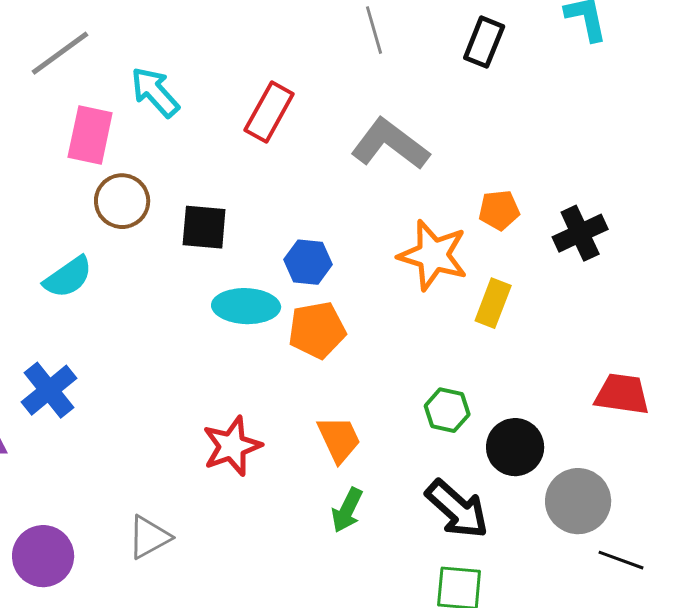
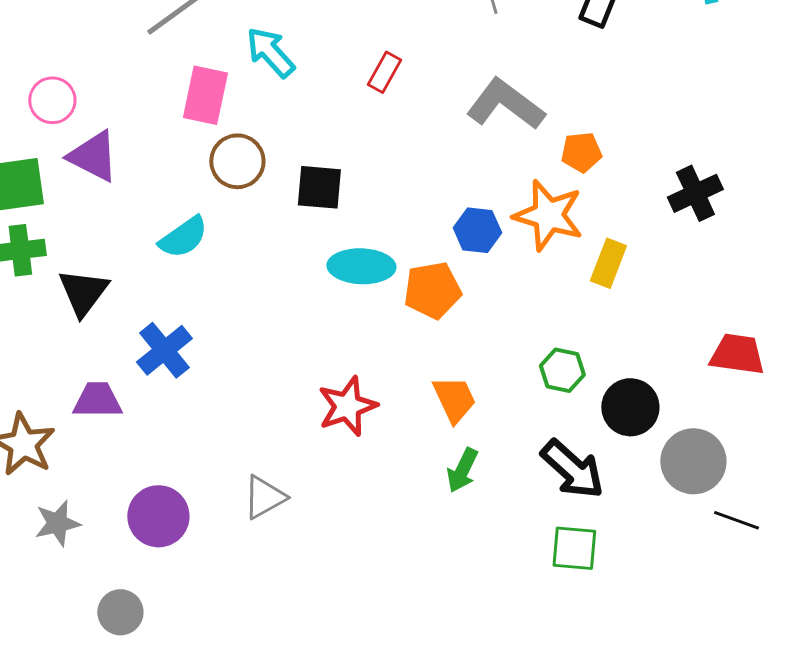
red rectangle: (269, 112) -> (384, 72), size x0.7
orange pentagon: (499, 210) -> (581, 152), moved
blue hexagon: (308, 262) -> (477, 230), moved

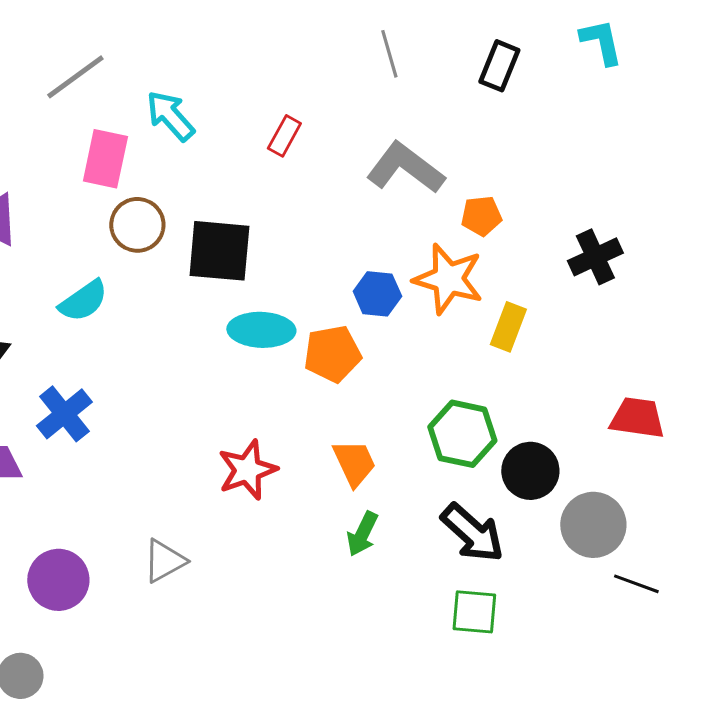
black square: (319, 187) -> (219, 251), size x1.4
green hexagon: (562, 370) -> (462, 434), size x1.5

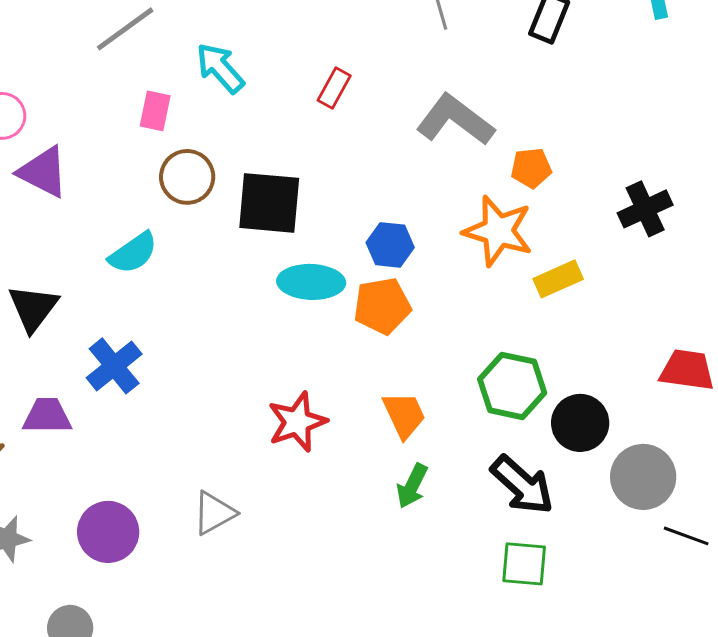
pink rectangle: (105, 159) -> (155, 111), size x0.7
blue hexagon: (377, 294) -> (390, 245), moved
yellow rectangle: (508, 327) -> (558, 279), turned 45

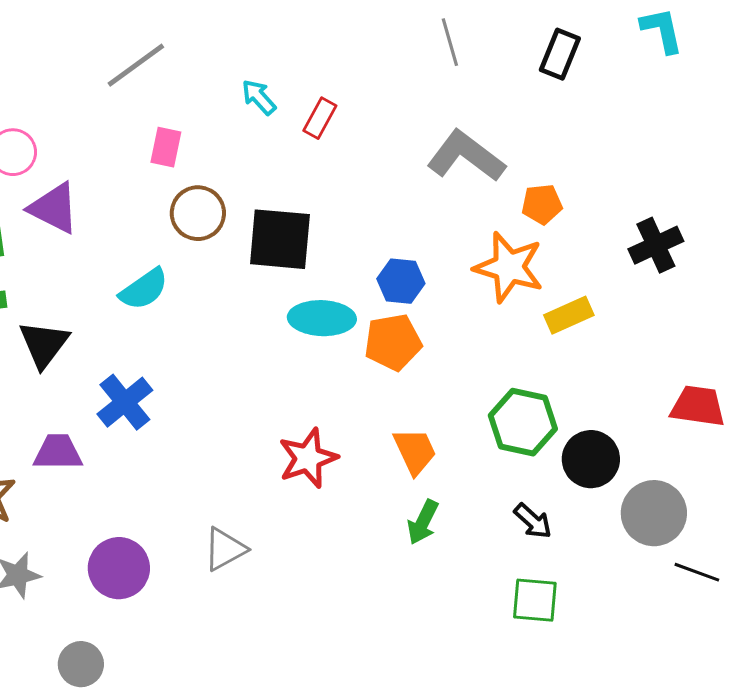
cyan arrow: (220, 68) -> (259, 97), moved, size x0.7
red rectangle: (334, 88) -> (320, 118), moved
black arrow: (522, 485) -> (533, 521), size x0.6

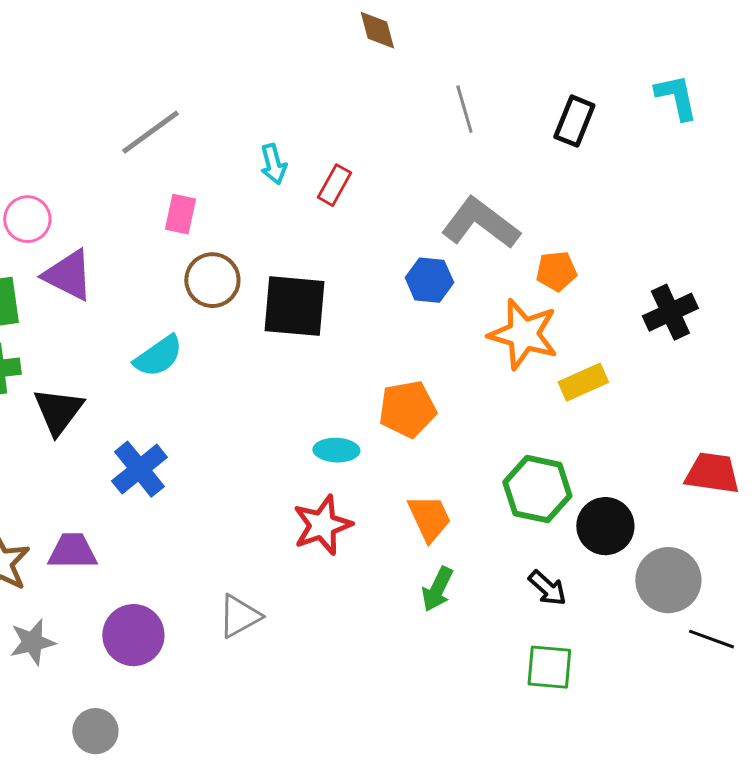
cyan arrow: (259, 97) -> (273, 164), turned -153
blue hexagon: (401, 281) -> (429, 280), moved
cyan ellipse: (322, 318) -> (336, 450), moved, size x0.7
purple trapezoid: (58, 452) -> (72, 551), moved

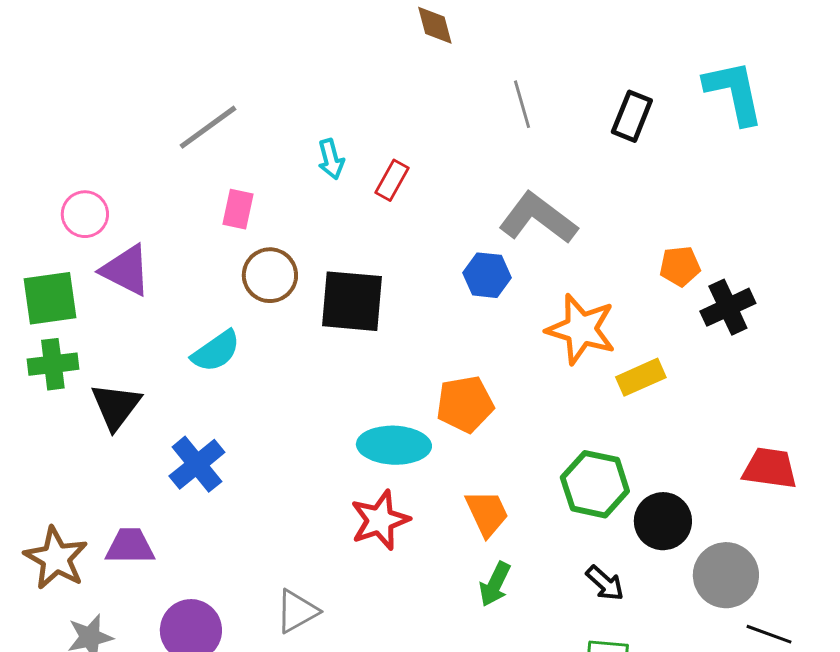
cyan L-shape: (676, 97) -> (734, 92), size x1.4
orange pentagon: (556, 271) -> (680, 266), moved
cyan ellipse: (336, 450) -> (394, 445), size x1.6

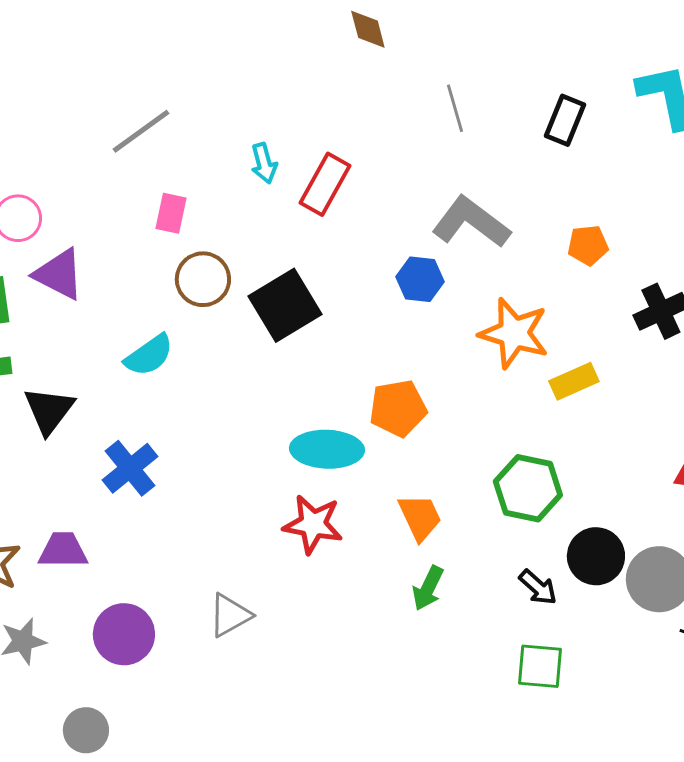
red rectangle: (392, 180) -> (325, 184), size x1.5
orange pentagon: (680, 266) -> (588, 245), moved
black square: (352, 301) -> (285, 305), turned -36
red star: (380, 520) -> (313, 524), turned 30
black circle: (663, 521) -> (596, 556), moved

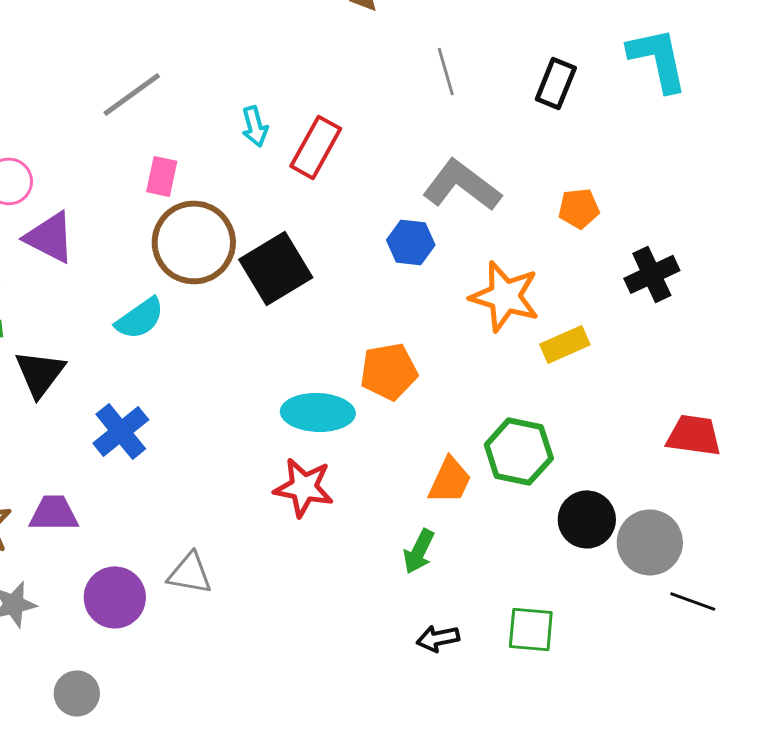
brown circle: (203, 279) -> (194, 242), size x1.5
orange trapezoid: (420, 517) -> (450, 480), moved, turned 50
black arrow: (538, 587) -> (438, 638), moved, turned 126
gray triangle: (230, 615) -> (190, 573), moved, turned 39

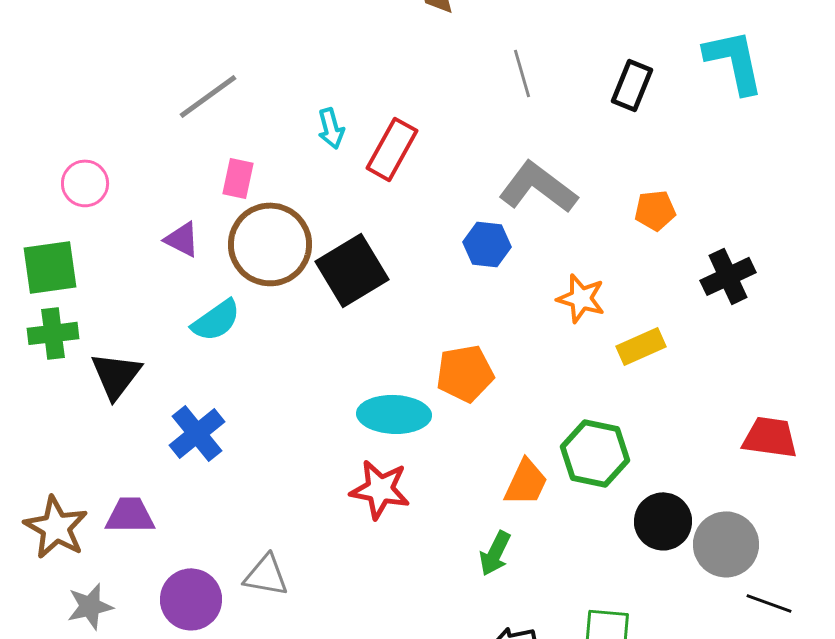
purple triangle: (50, 237) -> (182, 239), moved, size x0.7
orange star: (505, 296) -> (581, 298), size x0.7

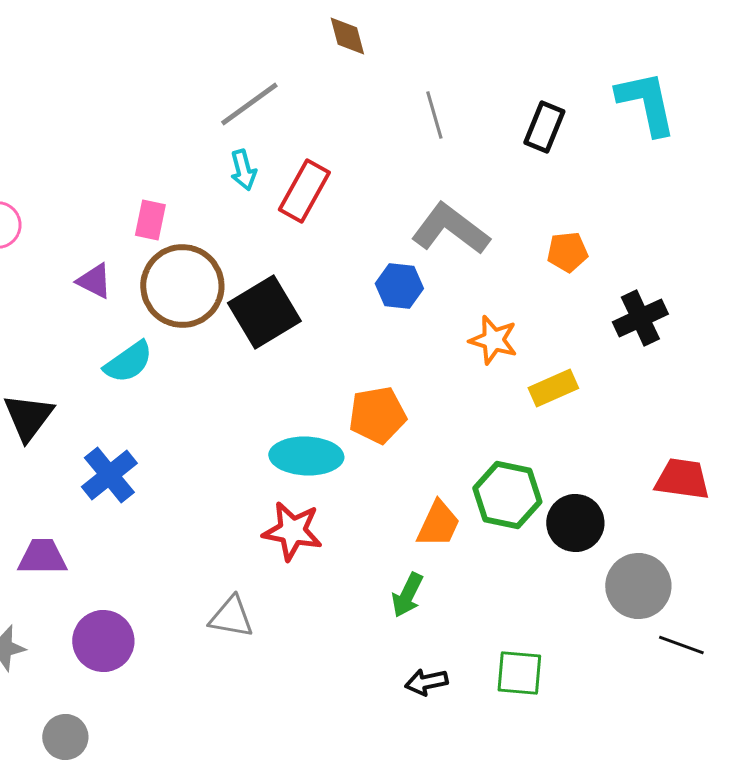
gray line: (208, 96) -> (249, 104), moved
black circle: (663, 521) -> (575, 523), moved
gray triangle: (266, 575) -> (231, 617), moved

